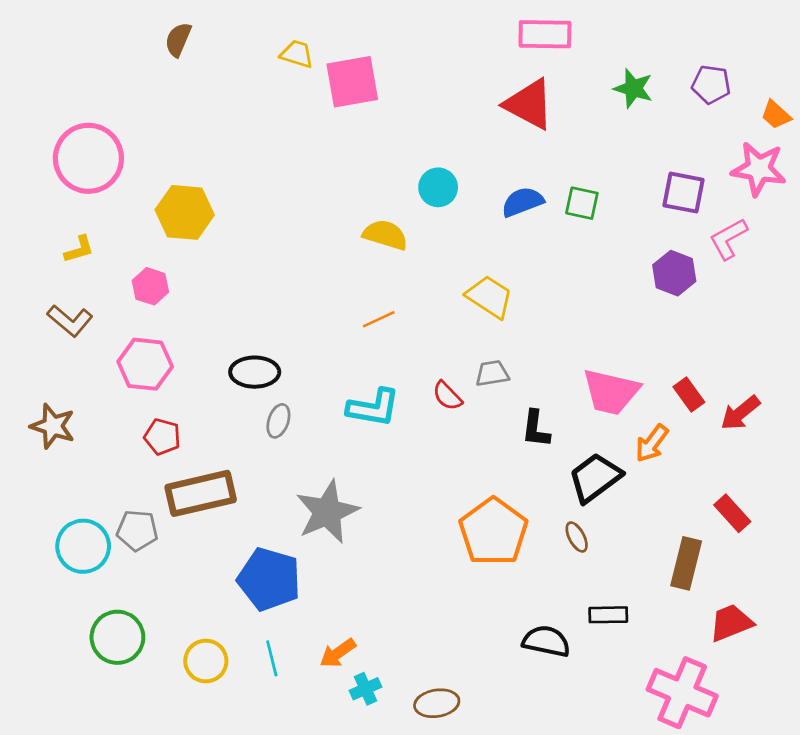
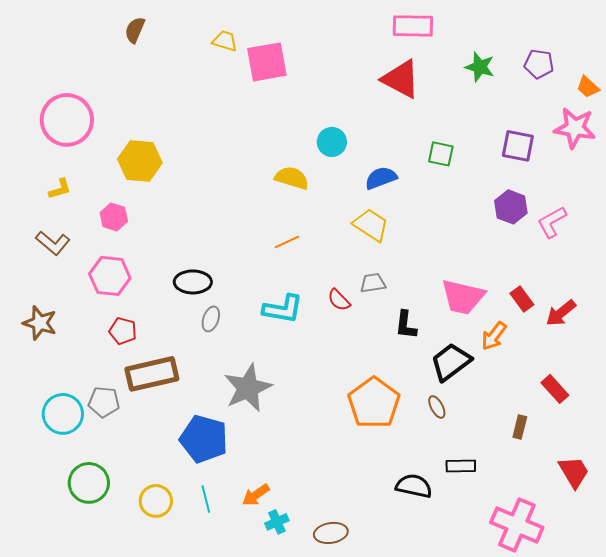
blue semicircle: (523, 202) -> (381, 178), moved
pink L-shape: (728, 239) -> (552, 222), moved
brown rectangle: (686, 563) -> (520, 427), size x0.6
red trapezoid: (731, 623) -> (574, 472), moved, turned 81

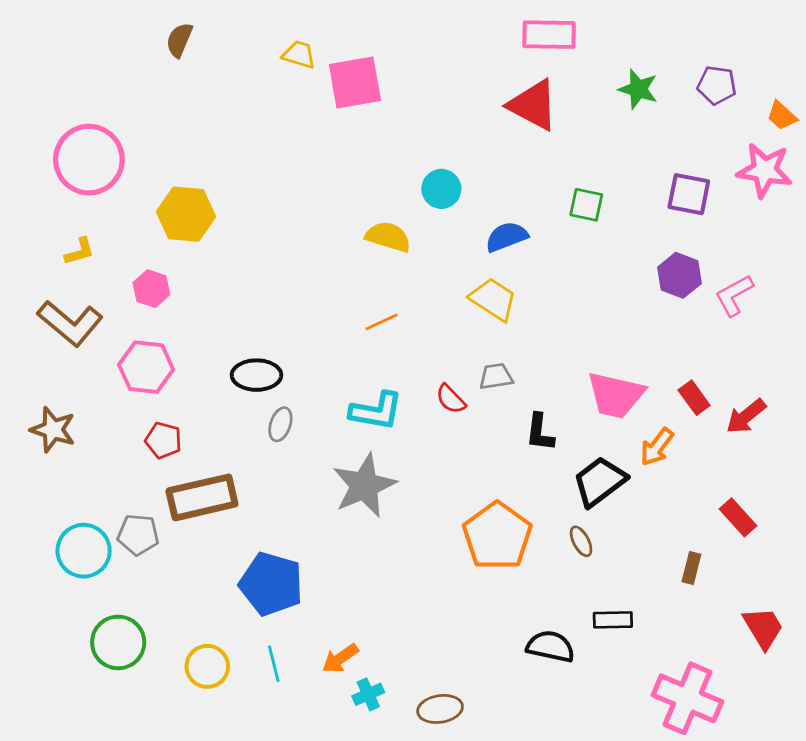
brown L-shape: (53, 243) -> (70, 323), size x1.4
gray star: (248, 388) -> (364, 485), moved

